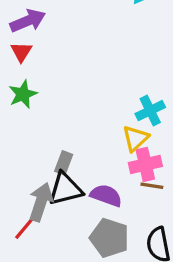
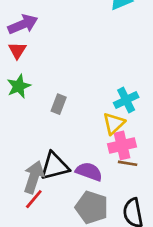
gray rectangle: (64, 163) -> (59, 104), moved
red line: (24, 228) -> (34, 199), moved

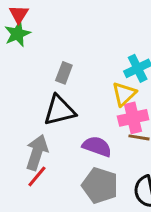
green star: (19, 86) -> (17, 34), moved
black triangle: (55, 166) -> (59, 110), moved

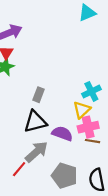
purple semicircle: (97, 146) -> (62, 134), moved
gray arrow: (37, 152) -> (36, 152), moved, turned 30

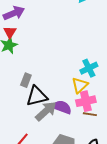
gray rectangle: (39, 95) -> (26, 80), moved
gray arrow: (36, 152) -> (46, 111), moved

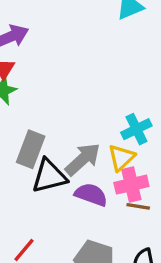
gray rectangle: (26, 80) -> (31, 149), size x1.5
gray arrow: (46, 111) -> (83, 159), moved

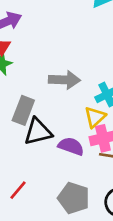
gray arrow: (83, 159) -> (64, 80), moved, turned 44

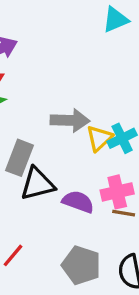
yellow triangle: (95, 117) -> (99, 138), moved

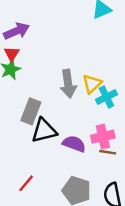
gray arrow: (70, 120) -> (68, 84), turned 80
yellow triangle: (99, 138) -> (92, 84), moved

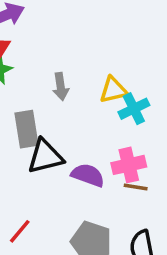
gray arrow: (68, 84) -> (61, 87), moved, size x0.7
yellow triangle: (92, 84) -> (113, 90), turned 30
gray rectangle: (31, 111) -> (27, 129), turned -30

